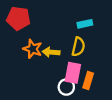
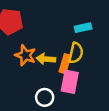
orange rectangle: (88, 80) -> (65, 64), moved
white circle: (66, 87) -> (45, 97), moved

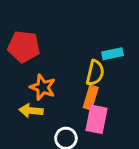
yellow semicircle: (76, 53) -> (95, 73), moved
yellow arrow: (46, 59) -> (31, 111), moved

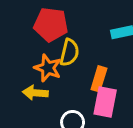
red pentagon: (24, 47) -> (51, 25), moved
yellow semicircle: (95, 73) -> (69, 52), moved

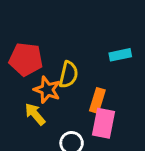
red pentagon: (51, 25) -> (26, 59), moved
yellow arrow: (35, 93) -> (35, 114), turned 45

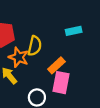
orange rectangle: (97, 100) -> (56, 65), turned 30

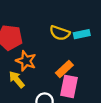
yellow semicircle: (35, 46) -> (60, 33), moved, turned 96

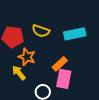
yellow semicircle: (60, 33) -> (41, 31), moved
cyan rectangle: (82, 34) -> (75, 34), size x1.5

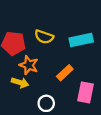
yellow arrow: (19, 73) -> (20, 83), turned 147
pink rectangle: (64, 79) -> (86, 92), moved

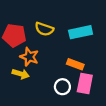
orange rectangle: (65, 73) -> (75, 64), moved, turned 63
white circle: (46, 103) -> (62, 87), moved

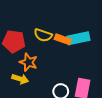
orange rectangle: (75, 64) -> (63, 39), moved

